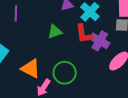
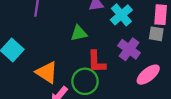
red L-shape: (84, 34) -> (96, 62), moved

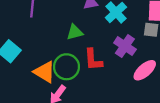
green circle: (85, 81) -> (67, 67), moved

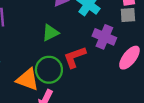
red L-shape: (93, 60) -> (75, 57), turned 85

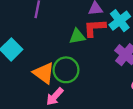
red L-shape: (75, 57) -> (95, 28), moved

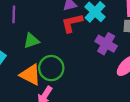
green triangle: (77, 36) -> (31, 41), moved

